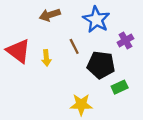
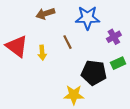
blue star: (96, 20) -> (88, 18), turned -30
black pentagon: (101, 65) -> (94, 73), moved
green rectangle: (120, 87) -> (118, 63), moved

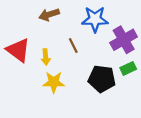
purple cross: (114, 37) -> (124, 40), size x1.6
yellow star: (74, 95) -> (54, 82), moved

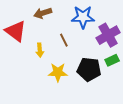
red triangle: (18, 50) -> (16, 31), moved
yellow star: (54, 82) -> (58, 72), moved

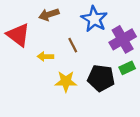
blue star: (83, 17) -> (94, 19), turned 30
yellow arrow: (40, 50) -> (45, 56), turned 96

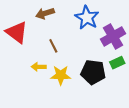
brown line: (73, 45) -> (53, 46), moved
yellow arrow: (45, 56) -> (39, 67), moved

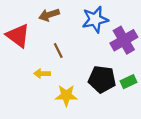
blue star: (87, 18) -> (95, 19), turned 30
green rectangle: (117, 63) -> (128, 82), moved
yellow star: (61, 75) -> (66, 95), moved

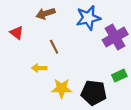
red triangle: (18, 36) -> (17, 33), size x0.6
black pentagon: (102, 79) -> (94, 93), moved

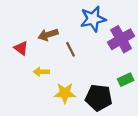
brown arrow: (46, 14) -> (48, 35), moved
red triangle: (17, 33) -> (21, 48), moved
brown line: (54, 47) -> (71, 49), moved

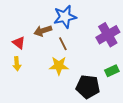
blue star: (93, 19) -> (65, 17), moved
yellow arrow: (41, 72) -> (17, 64), moved, turned -96
yellow star: (65, 93) -> (59, 66), moved

